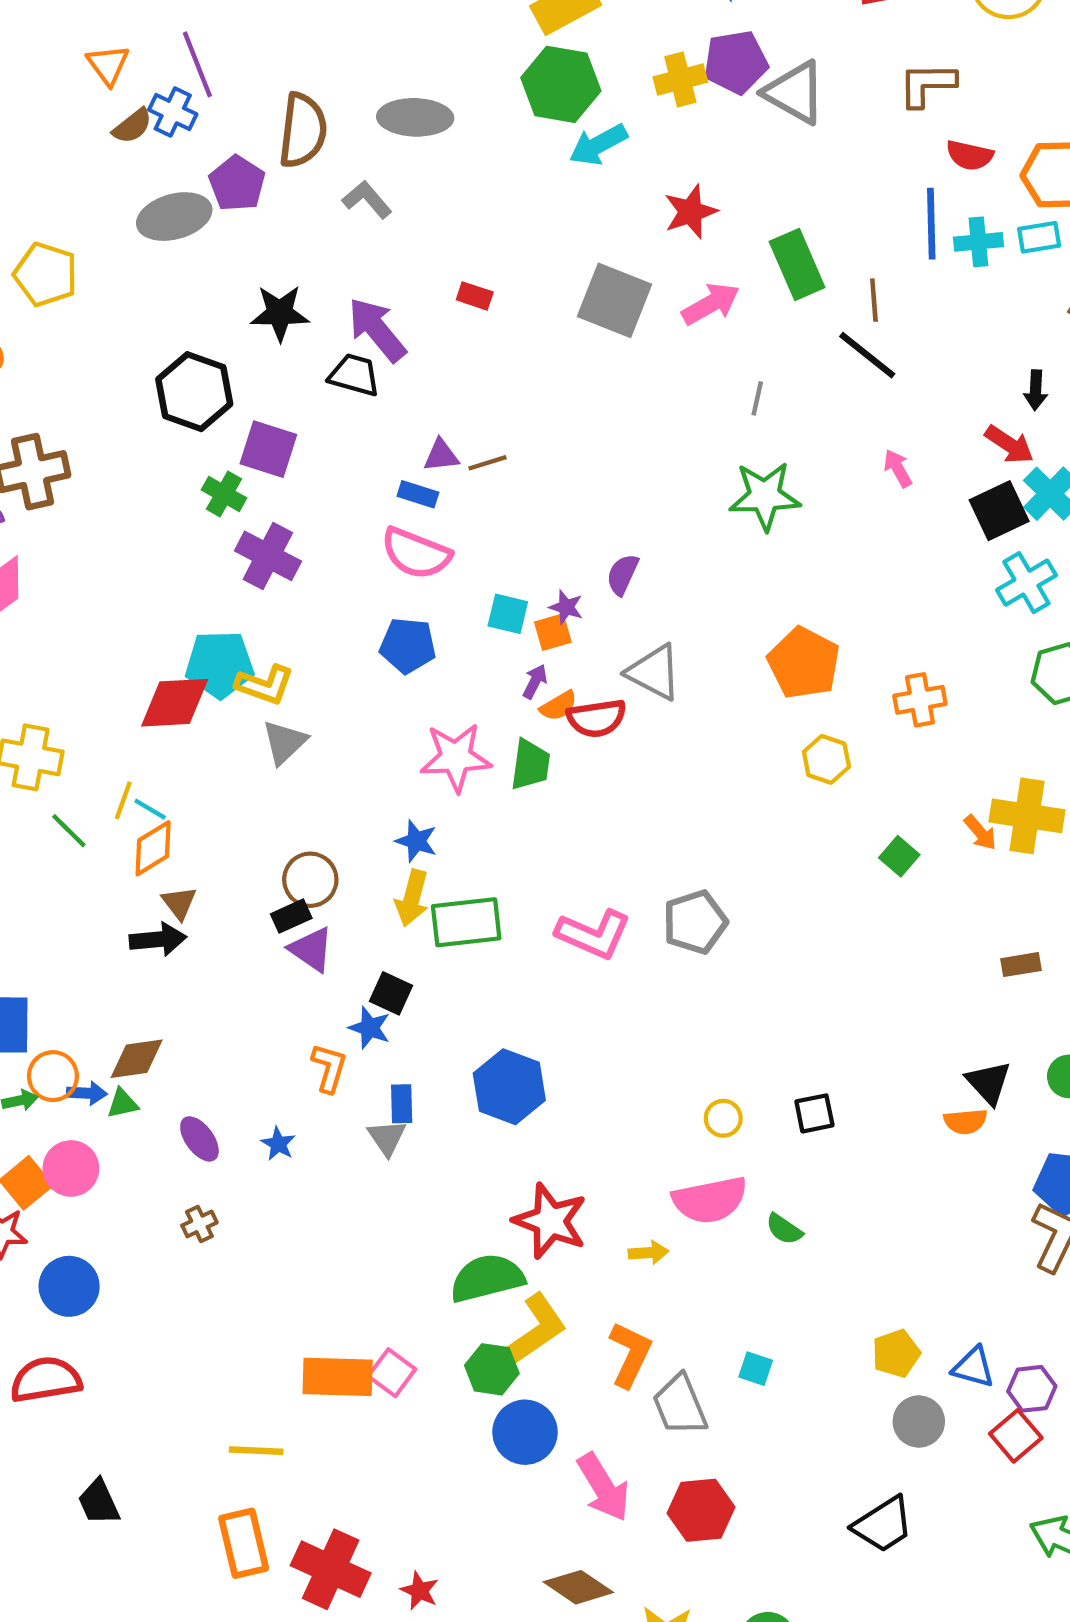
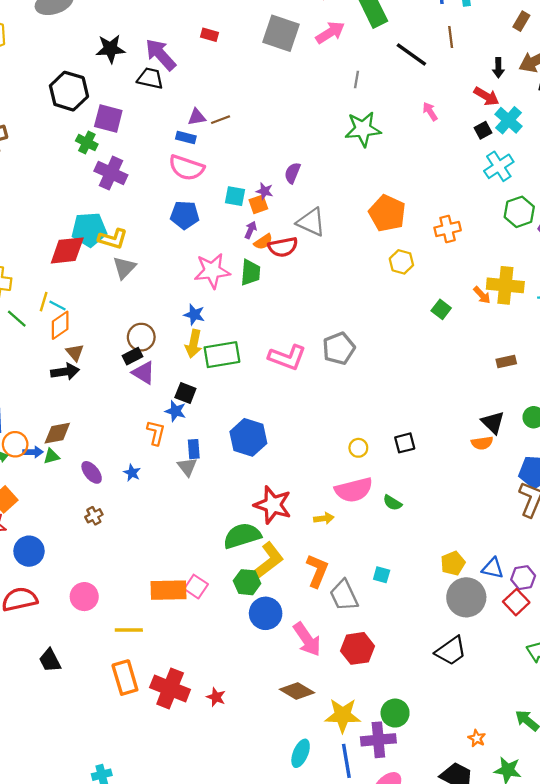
brown line: (874, 300) -> (451, 37), moved
black square: (999, 511) -> (483, 130), size x0.6
pink circle: (71, 1168) -> (84, 597), moved
gray circle: (919, 1422) -> (466, 597), size x1.5

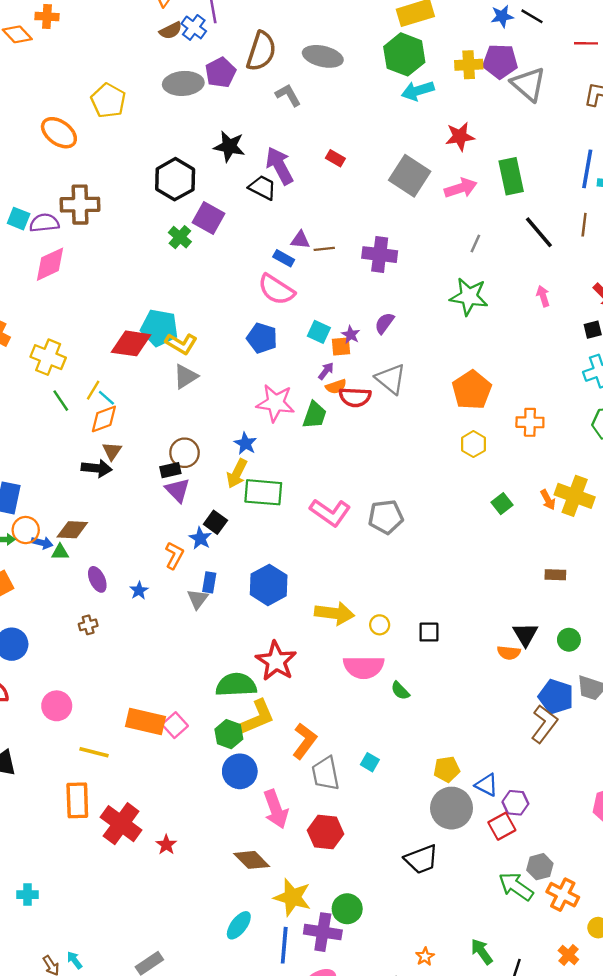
purple cross: (111, 173) -> (380, 255), moved, turned -32
yellow arrow: (324, 518) -> (334, 613), moved, size x1.8

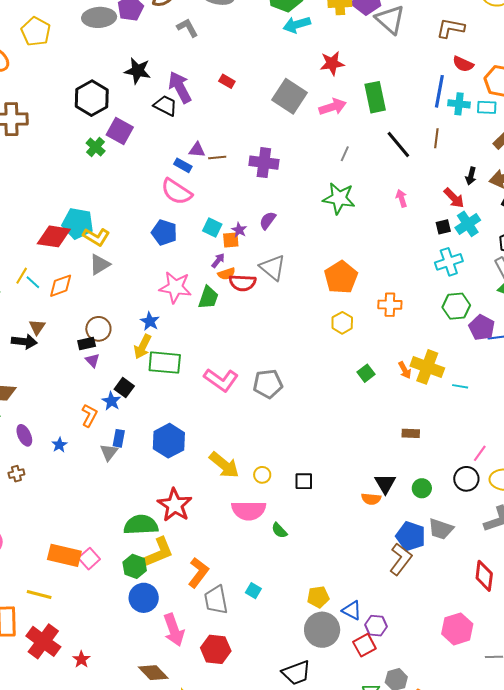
orange diamond: (104, 419) -> (61, 286), moved
purple triangle: (178, 490) -> (92, 360), size x0.7
yellow arrow: (334, 613) -> (224, 465), turned 32
yellow line: (94, 752) -> (39, 594), moved

